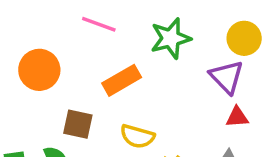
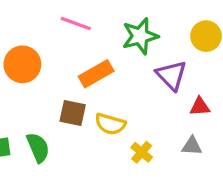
purple triangle: (227, 77) -> (171, 75), moved
brown square: (78, 124) -> (73, 113), moved

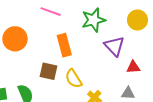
orange rectangle: (96, 74) -> (64, 45), turned -75
yellow semicircle: (110, 124) -> (74, 79), turned 42

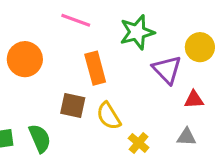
yellow circle: (137, 20) -> (200, 47), moved

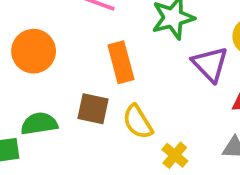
green semicircle: (40, 138) -> (39, 124), moved, turned -76

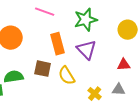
purple triangle: (210, 64) -> (87, 50), moved
yellow cross: (175, 155) -> (95, 94), moved

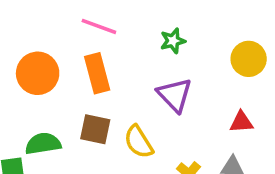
green star: (86, 20) -> (173, 41), size x0.6
orange rectangle: (58, 44) -> (97, 73), moved

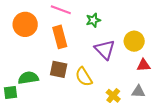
green star: (173, 41) -> (93, 20), moved
yellow circle: (249, 59) -> (134, 41), moved
orange circle: (38, 73) -> (25, 24), moved

